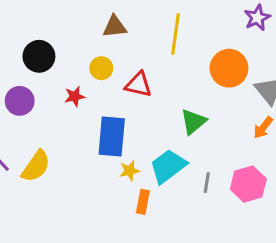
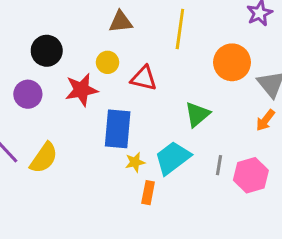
red star: (75, 96) -> (81, 90), size x1.6
gray line: (207, 183) -> (219, 165), moved

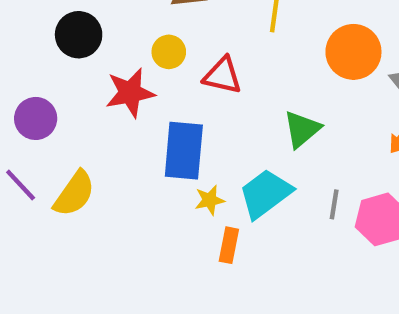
purple circle: (28, 94) -> (36, 118), moved

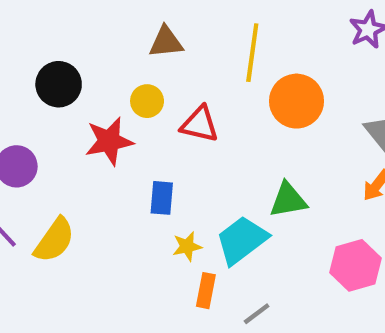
orange circle: (353, 52) -> (297, 101), moved
green triangle: (302, 129) -> (288, 200), moved, turned 30
blue rectangle: (184, 151) -> (162, 198), size x0.6
gray line: (334, 204) -> (257, 314), moved, turned 44

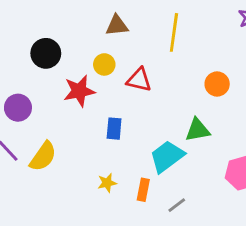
orange circle: (297, 101) -> (217, 84), moved, size x0.7
yellow star: (187, 246) -> (107, 183), moved

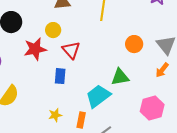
red triangle: (139, 80) -> (71, 50), moved, turned 36

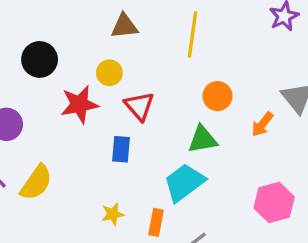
orange circle: (134, 44) -> (217, 96), moved
orange arrow: (162, 70) -> (262, 124), moved
green triangle: (120, 77) -> (203, 139), moved

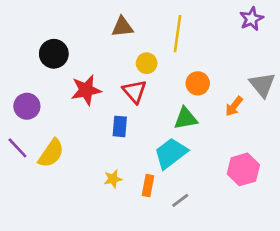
yellow circle: (109, 73) -> (147, 63), moved

